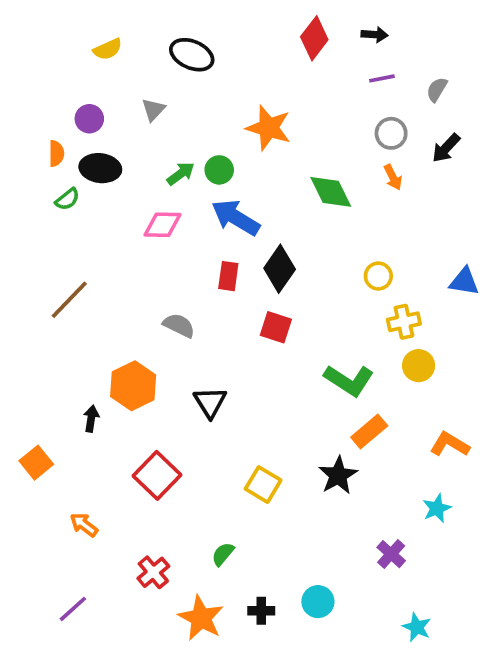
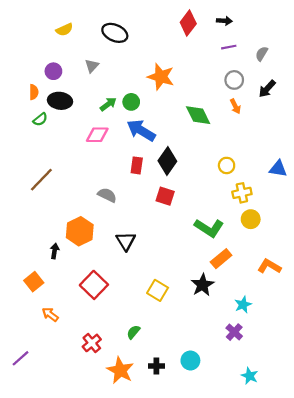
orange square: (36, 463) -> (34, 282), moved
cyan star: (437, 508) -> (243, 305), moved
purple line: (73, 609) -> (21, 358), moved

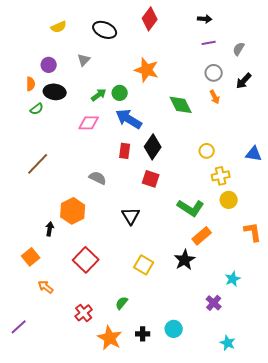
red diamond: (188, 23) -> (150, 19), moved
black triangle: (126, 241) -> (131, 216), moved
orange L-shape: (269, 266) -> (253, 232), moved, turned 50
cyan star: (243, 305) -> (233, 279), moved

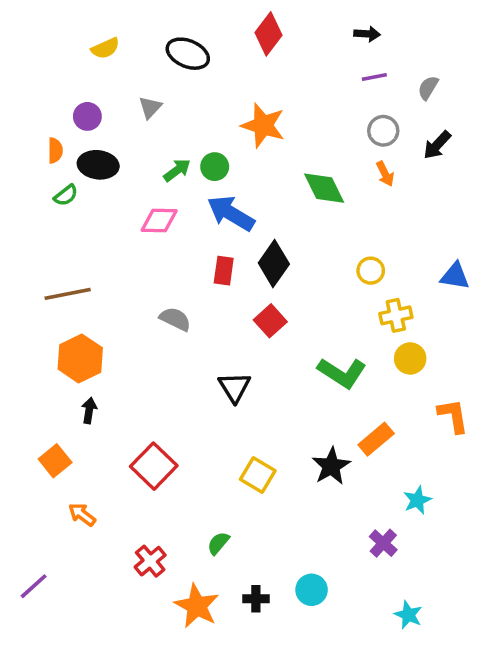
brown line: (38, 164) -> (68, 294), turned 35
red square: (151, 179) -> (270, 321), turned 30
orange hexagon: (73, 211) -> (80, 358), moved
orange rectangle: (202, 236) -> (376, 439), moved

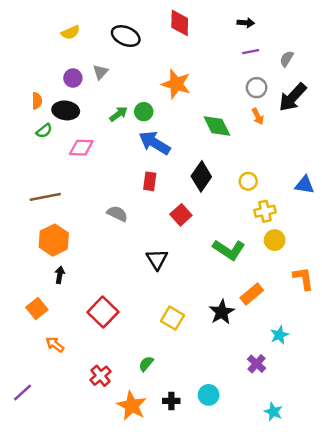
red diamond: (268, 34) -> (180, 23), turned -36
purple circle: (87, 116) -> (73, 78), moved
black arrow: (437, 145) -> (293, 97), size x1.5
pink diamond: (159, 220) -> (81, 148), moved
black diamond: (274, 263) -> (201, 176), moved

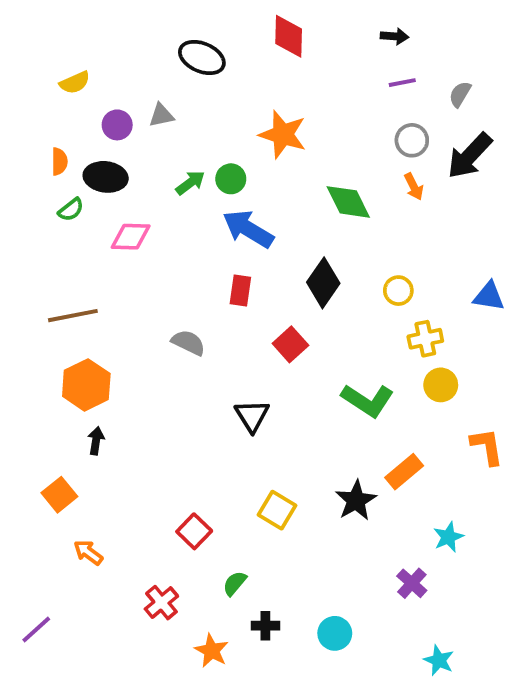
yellow semicircle: (71, 32) -> (75, 83), moved
gray triangle: (101, 72) -> (161, 115), turned 35
red square: (103, 312) -> (194, 531), moved, size x0.7
black cross: (171, 401) -> (265, 626), moved
orange star: (132, 406) -> (212, 651), size x0.7

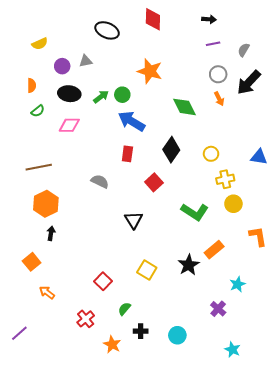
black ellipse: (106, 177) -> (69, 94), moved

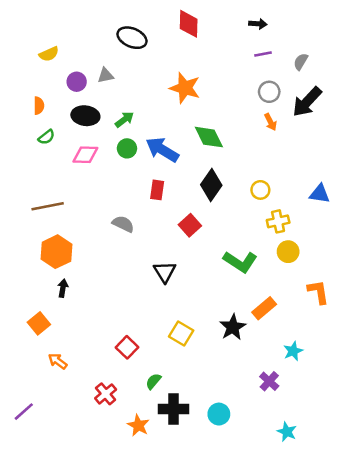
green circle: (122, 95) -> (127, 148), moved
green diamond: (185, 107) -> (209, 137), moved
black cross: (141, 331) -> (174, 409), size x1.6

